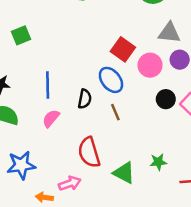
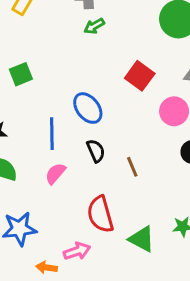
red square: (123, 49) -> (140, 76), moved
blue ellipse: (111, 80) -> (88, 108), moved
black semicircle: (85, 99) -> (96, 151), turned -36

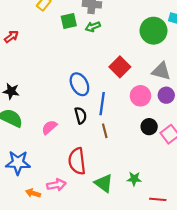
green square: (21, 74) -> (69, 21), moved
blue line: (52, 134) -> (102, 104), moved

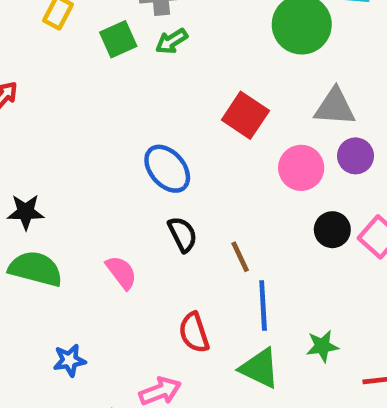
blue line: (102, 104) -> (263, 305), moved
pink semicircle: (49, 127) -> (121, 272), turned 105
red semicircle: (77, 161) -> (194, 333), size x0.7
blue star: (18, 163) -> (69, 360), size x0.6

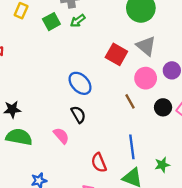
gray triangle: (335, 107) -> (146, 46), moved, turned 40
black semicircle: (183, 234) -> (78, 115), moved
brown line: (240, 257) -> (130, 101), moved

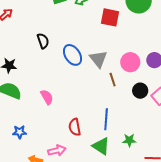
gray triangle: (146, 46) -> (98, 59), moved
red square: (116, 54) -> (110, 17), moved, turned -30
black semicircle: (78, 115) -> (43, 41), moved

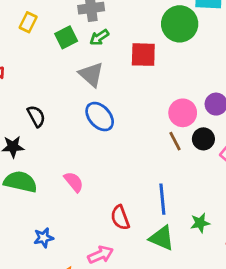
black semicircle: (43, 41) -> (36, 116), moved
gray triangle: (98, 59) -> (91, 74), moved
brown line: (113, 80) -> (175, 141), moved
black circle: (140, 91) -> (203, 139), moved

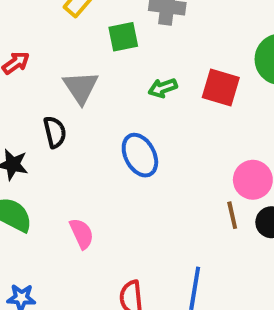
green arrow: (99, 37) -> (163, 88), moved
gray triangle: (91, 74) -> (81, 87), moved

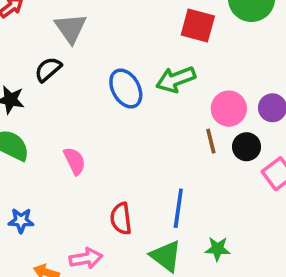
green arrow: (163, 88) -> (176, 79), moved, size x1.5
black semicircle: (55, 132) -> (48, 69), turned -116

